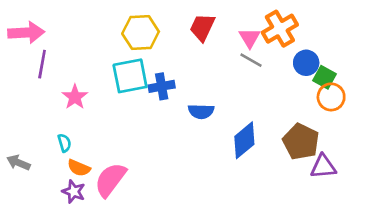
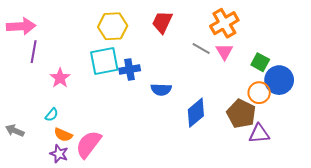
pink triangle: (250, 38) -> (224, 52), moved
blue circle: (306, 63) -> (279, 80), moved, size x1.4
orange circle: (331, 97) -> (259, 93), moved
cyan semicircle: (64, 143) -> (52, 115), turned 56

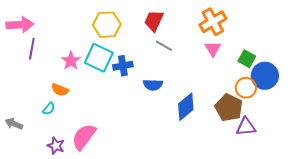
gray line: (201, 48) -> (164, 46), moved
cyan square: (104, 61) -> (99, 58), turned 36
pink star: (60, 78) -> (71, 61), moved
orange semicircle: (63, 135) -> (60, 90), moved

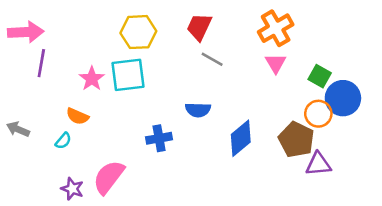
cyan square: (99, 58) -> (128, 75), turned -32
blue cross: (123, 66) -> (159, 138), moved
gray arrow: (14, 124) -> (18, 129), moved

